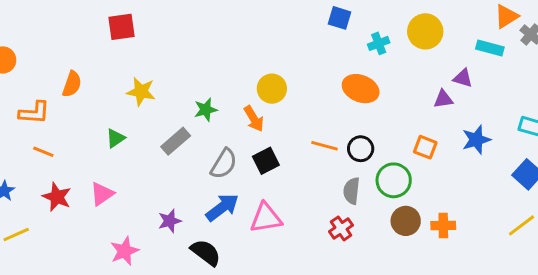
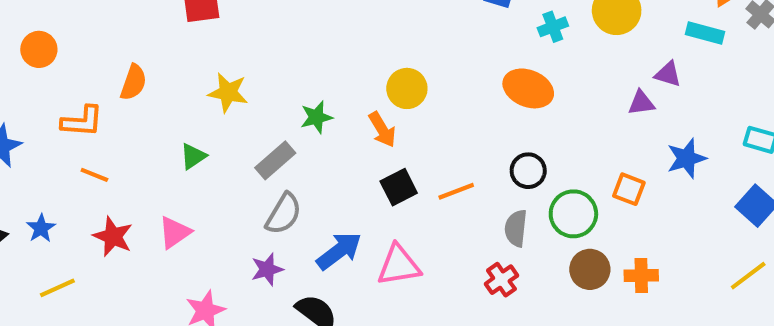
orange line: (325, 146) -> (456, 191), moved, turned -36
orange square: (425, 147) -> (629, 189), moved
gray semicircle: (224, 164) -> (284, 214), moved

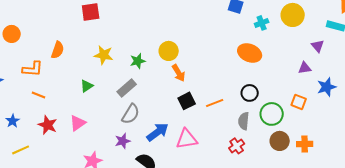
purple triangle: (668, 74) -> (318, 46), turned 32
yellow circle: (407, 88) -> (169, 51), moved
purple triangle: (641, 103) -> (305, 68), moved
green star: (316, 117) -> (138, 61), moved

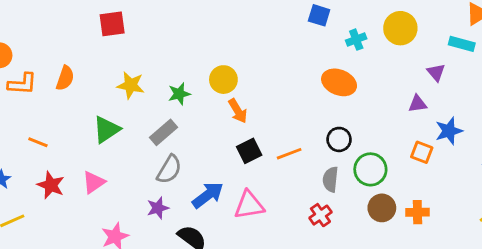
orange L-shape: (33, 69) -> (22, 84), moved
green triangle: (87, 86) -> (106, 129), size x1.5
orange square: (299, 102) -> (422, 152), moved

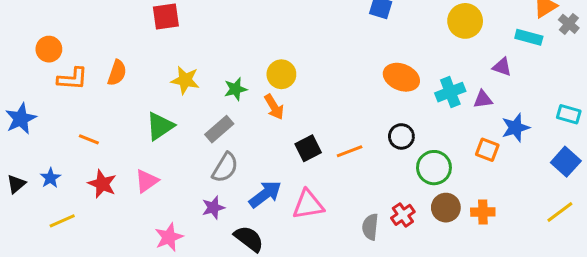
cyan cross: (356, 40) -> (450, 92), moved, size x1.4
purple triangle: (436, 72) -> (502, 67), turned -30
orange arrow: (238, 111) -> (274, 107), moved
gray semicircle: (330, 179) -> (370, 227), moved
red cross: (320, 215) -> (403, 215), moved

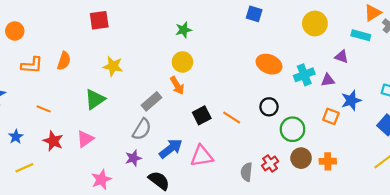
orange circle: (49, 49) -> (15, 31), moved
green star: (236, 89) -> (184, 30), moved
gray rectangle: (219, 129) -> (151, 101), moved
orange line: (350, 151) -> (232, 117), turned 54

